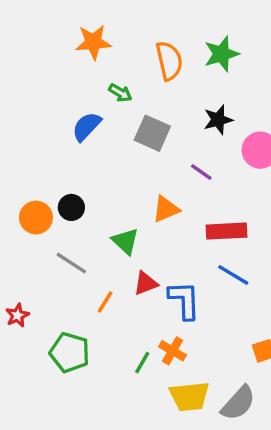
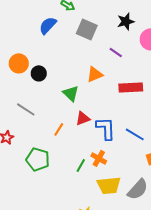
orange circle: (36, 218) -> (19, 63), moved
gray line: (71, 263) -> (26, 109), moved
blue line: (233, 275) -> (135, 134), moved

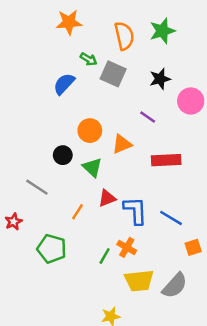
gray square: (87, 29) -> (113, 74), moved
orange circle: (19, 63) -> (90, 131), moved
black circle: (39, 73) -> (63, 155), moved

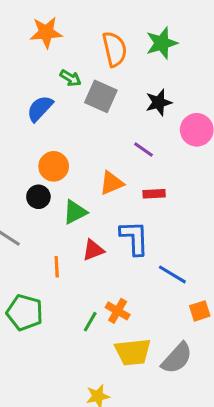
orange circle: (90, 131) -> (54, 166), moved
red rectangle: (166, 160) -> (154, 194), moved, size x0.6
green triangle: (92, 167) -> (75, 212), turned 50
blue L-shape: (135, 211) -> (134, 238), moved
orange line: (78, 212) -> (57, 267), turned -35

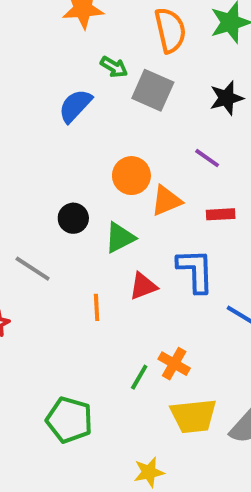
orange circle: (54, 166) -> (131, 176), moved
green pentagon: (25, 312) -> (69, 420), moved

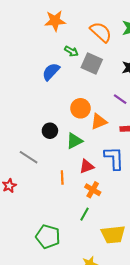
orange semicircle: (170, 30) -> (101, 32), turned -35
orange cross: (174, 364) -> (93, 190), moved

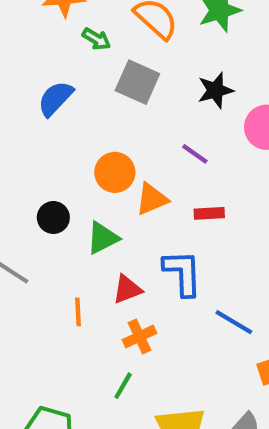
green arrow: (71, 51) -> (96, 39), moved
orange cross: (93, 190) -> (140, 336), turned 35

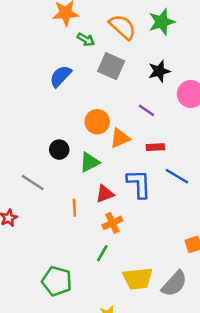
blue line: (234, 322) -> (177, 176), moved

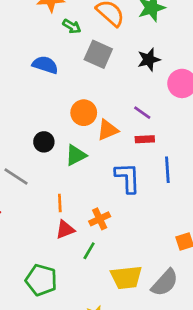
blue semicircle: (61, 76) -> (45, 65), turned 65
purple line: (146, 110) -> (142, 113), moved
blue line: (177, 176) -> (167, 170), turned 55
red triangle: (105, 194) -> (65, 230), moved

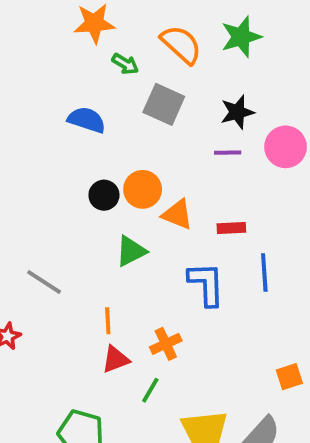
purple line: (142, 113) -> (228, 153), moved, turned -36
orange triangle: (108, 130) -> (177, 214), turned 45
black circle: (44, 142) -> (104, 195), moved

